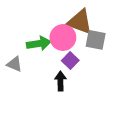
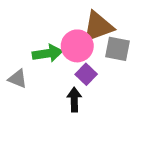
brown triangle: (80, 22) -> (98, 27), turned -40

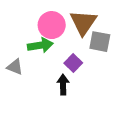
brown triangle: (98, 27) -> (83, 23), turned -36
pink circle: (77, 46) -> (52, 25), moved

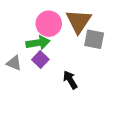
purple square: (73, 63) -> (40, 59), moved
black arrow: (63, 85) -> (70, 80), moved, turned -30

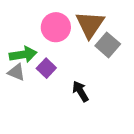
gray square: (94, 39) -> (108, 45), turned 30
green arrow: (38, 43) -> (23, 54), moved

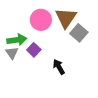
gray triangle: (16, 72) -> (12, 53), turned 32

